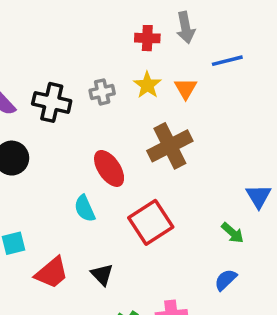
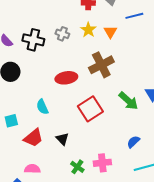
gray cross: (102, 92) -> (62, 34), turned 32
red ellipse: (109, 168) -> (66, 78), turned -65
cyan semicircle: (85, 208) -> (42, 107), moved
green arrow: (233, 233) -> (128, 101), moved, size x1.5

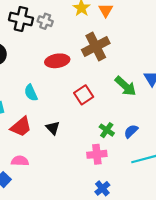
gray cross: (62, 34) -> (45, 21), moved
red square: (90, 109) -> (84, 95), size x0.7
green cross: (77, 167) -> (107, 130), moved

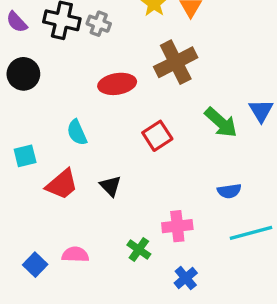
green cross: (107, 130) -> (139, 250), moved
blue semicircle: (131, 131) -> (229, 191), turned -144
pink semicircle: (20, 161) -> (75, 255), moved

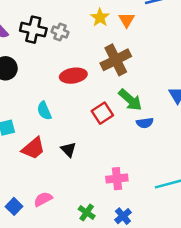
green arrow: (221, 122) -> (130, 100), moved
blue semicircle: (229, 191) -> (145, 123), moved
green cross: (139, 250) -> (87, 212), moved
pink semicircle: (75, 255) -> (43, 199), turned -30

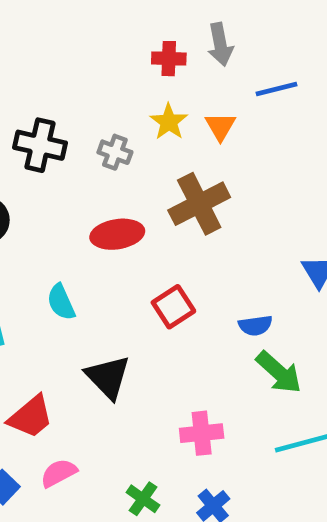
gray cross: (60, 32) -> (115, 152), moved
green arrow: (130, 100) -> (279, 372), moved
red trapezoid: (33, 148) -> (31, 417), moved
black triangle: (68, 149) -> (108, 377), size x1.5

